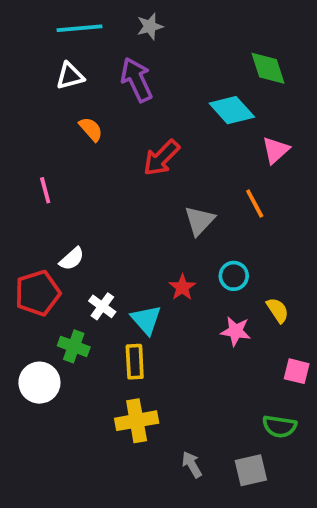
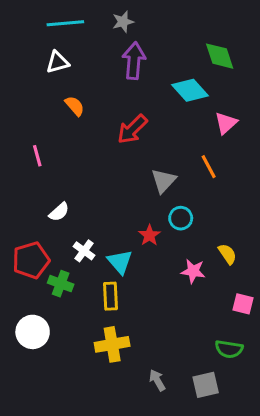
purple arrow: (137, 80) -> (134, 61), moved, turned 30
cyan circle: (234, 276) -> (181, 218), moved
red pentagon: (38, 293) -> (31, 260), moved
white circle: (39, 383) -> (33, 332), moved

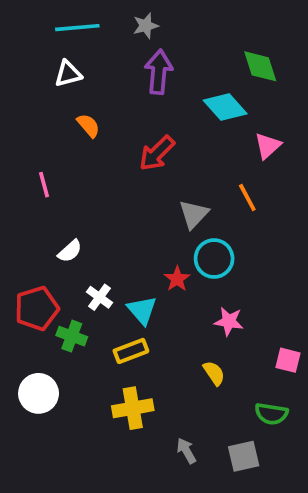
cyan circle: (181, 218) -> (214, 259), size x1.4
yellow semicircle: (227, 254) -> (214, 373), moved
yellow rectangle: (111, 296) -> (131, 351), turned 72

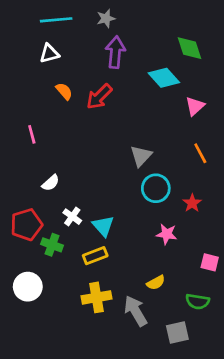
red arrow: (157, 153) -> (99, 97), moved
orange line: (247, 198) -> (200, 153), moved
red star: (177, 279) -> (192, 203), moved
yellow semicircle: (214, 373) -> (156, 283), moved, turned 96
gray arrow: (186, 451) -> (136, 311), moved, size x1.6

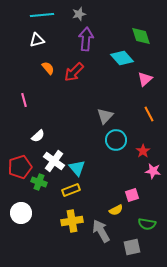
white cross: (72, 217) -> (54, 161), size x1.5
pink star: (167, 234) -> (153, 171), moved
pink square: (210, 262) -> (132, 195), moved, turned -32

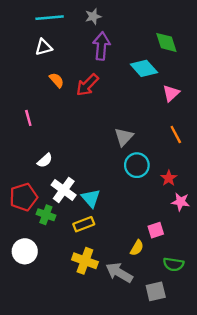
yellow semicircle: (116, 210) -> (137, 248), turned -32
yellow cross: (72, 221) -> (85, 261), turned 30
gray arrow: (101, 231) -> (119, 273), turned -30

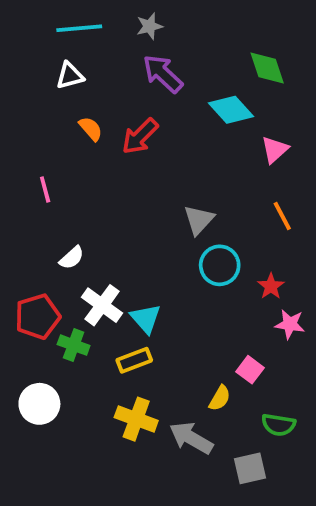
purple arrow: (101, 46) -> (163, 74), turned -52
pink square: (156, 230) -> (250, 370), turned -35

